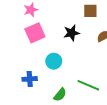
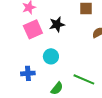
black star: (72, 33) -> (57, 24), moved

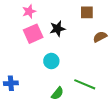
blue cross: (28, 73) -> (11, 83), moved

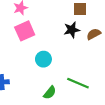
black star: (57, 29) -> (72, 30), moved

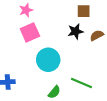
cyan circle: (43, 59) -> (48, 60), size x1.5

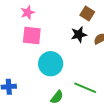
brown square: (84, 11) -> (87, 14), turned 32
pink square: (30, 32) -> (32, 36), turned 30

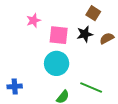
pink star: (28, 13) -> (34, 20), moved
pink square: (32, 36) -> (59, 35), moved

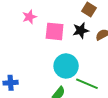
cyan circle: (57, 63) -> (66, 66), moved

